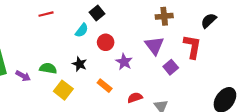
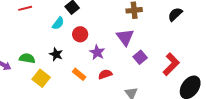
red L-shape: (192, 47) -> (171, 64), moved, turned 35
red semicircle: (135, 98) -> (105, 74), moved

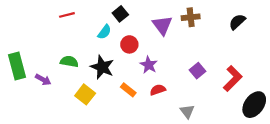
purple triangle: (125, 37) -> (162, 25), moved
black star: (56, 54) -> (102, 67), size x1.5
green semicircle: (27, 58) -> (69, 61), moved

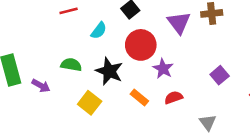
cyan semicircle: (104, 32) -> (99, 31), moved
red circle: (129, 44) -> (141, 45), size x1.5

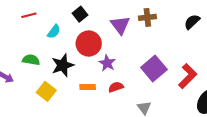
black star: (109, 71) -> (63, 65), turned 30
purple square: (220, 75) -> (154, 69), size x1.6
orange rectangle: (139, 97) -> (88, 87), turned -40

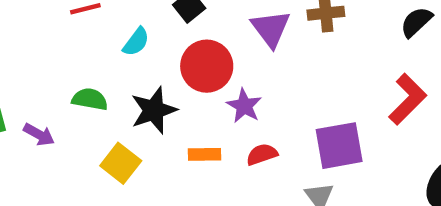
purple square: (154, 69) -> (339, 146), moved, turned 30
red L-shape: (188, 76) -> (407, 99), moved

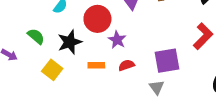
green semicircle: (90, 99) -> (36, 36), turned 30

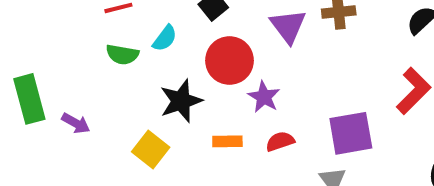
green semicircle: (36, 36) -> (122, 54), moved, turned 150

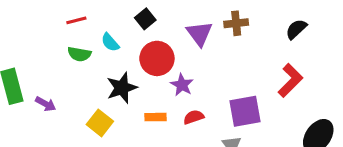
cyan semicircle: (165, 38) -> (110, 42), turned 102

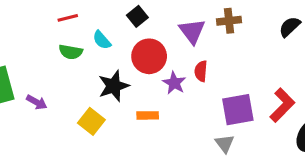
red L-shape: (290, 80) -> (282, 105), moved
red semicircle: (194, 117) -> (201, 71), moved, turned -66

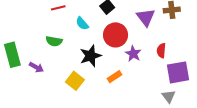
green semicircle: (71, 52) -> (54, 41), moved
red semicircle: (201, 71) -> (161, 51), moved
orange rectangle: (148, 115) -> (114, 77), turned -32

